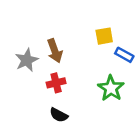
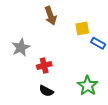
brown arrow: (55, 51) -> (50, 16), moved
green star: (111, 88) -> (88, 86), moved

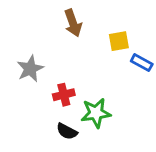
green star: (88, 86) -> (96, 113), moved, turned 30

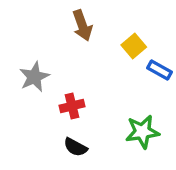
yellow square: (119, 41) -> (134, 46), turned -30
green star: (96, 113) -> (142, 132), moved

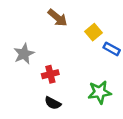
brown arrow: (82, 25) -> (58, 18), turned -30

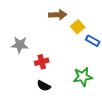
brown arrow: (58, 18) -> (58, 15), moved, turned -42
gray star: (24, 54) -> (20, 45), turned 30

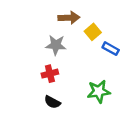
gray star: (20, 45) -> (56, 45), moved

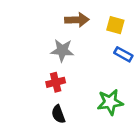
yellow square: (93, 32) -> (115, 25), moved, turned -35
black semicircle: (52, 102) -> (58, 114), turned 42

